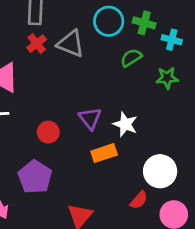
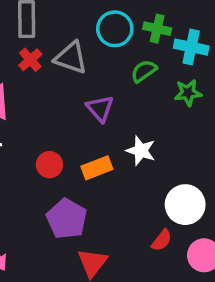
cyan cross: (172, 40) -> (191, 47), size x1.4
purple triangle: (90, 118) -> (100, 108), moved
orange rectangle: (104, 153) -> (97, 168), moved
purple pentagon: (35, 177) -> (67, 219), moved

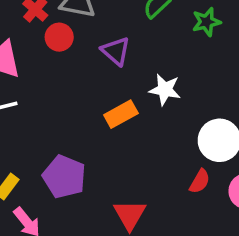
red circle: (49, 165) -> (59, 37), moved
purple pentagon: (67, 219) -> (64, 177), moved

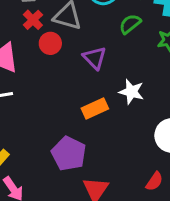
purple pentagon: (64, 177) -> (69, 154), moved
red semicircle: (200, 181) -> (154, 181), moved

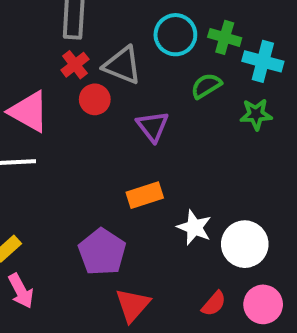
white star: (131, 92) -> (194, 227), moved

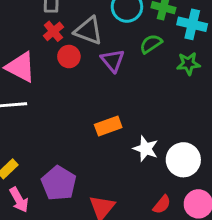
purple triangle: (153, 126) -> (113, 60), moved
purple pentagon: (102, 252) -> (59, 183), moved

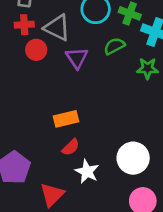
red cross: (53, 31) -> (24, 25), turned 30
white star: (146, 149) -> (87, 172), moved
red semicircle: (162, 205) -> (71, 147), moved

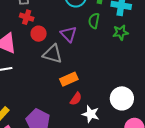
red cross: (24, 25) -> (27, 17), turned 32
gray triangle: (57, 28) -> (53, 54), moved
green semicircle: (114, 46) -> (94, 21), turned -42

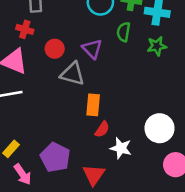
red cross: (27, 17) -> (25, 29), moved
orange rectangle: (69, 79) -> (93, 105), turned -60

